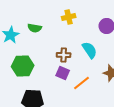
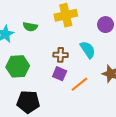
yellow cross: (69, 17) -> (66, 15), size x1.5

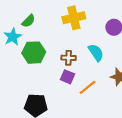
green semicircle: (30, 27) -> (28, 21), moved, turned -56
green hexagon: (18, 66) -> (34, 53), moved

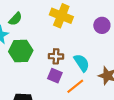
yellow cross: (74, 18) -> (61, 16), turned 35
cyan semicircle: (96, 53) -> (82, 63), moved

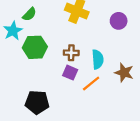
cyan semicircle: (82, 63) -> (98, 59), turned 30

